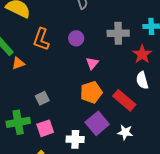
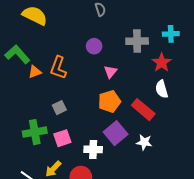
orange L-shape: (41, 39) -> (58, 68), moved

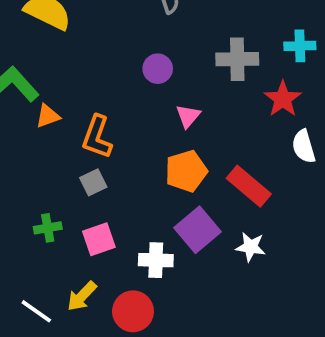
orange L-shape: (58, 68) -> (97, 137), moved
white semicircle: (162, 89) -> (304, 146), moved
green cross: (35, 132) -> (48, 228), size x0.6

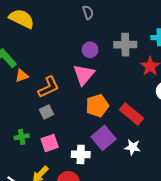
purple circle: (158, 69) -> (90, 50), moved
pink triangle: (188, 116) -> (84, 75), moved, size x1.6
orange L-shape: (97, 137) -> (49, 87), turned -135

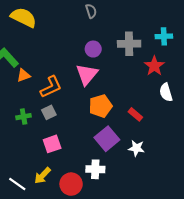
red rectangle: (132, 114) -> (135, 114), size x0.6
green cross: (22, 137) -> (24, 117), moved
white cross: (81, 154) -> (95, 169), moved

